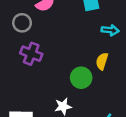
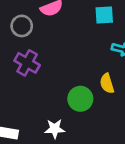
yellow semicircle: (102, 61) -> (107, 83), turned -42

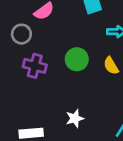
green circle: (80, 99) -> (77, 59), moved

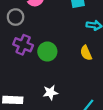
green circle: (77, 59) -> (47, 52), moved

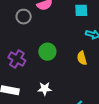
purple cross: (23, 45) -> (17, 59), moved

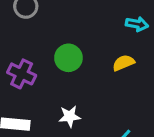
yellow semicircle: (82, 58) -> (123, 63), turned 88

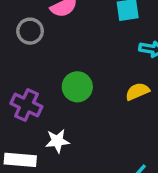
white star: (70, 116) -> (57, 141), moved

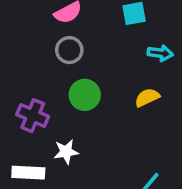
gray circle: (30, 31) -> (69, 50), moved

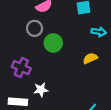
gray circle: (69, 50) -> (35, 28), moved
green circle: (85, 95) -> (53, 43), moved

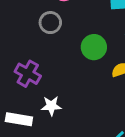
green circle: (53, 43) -> (94, 47), moved

